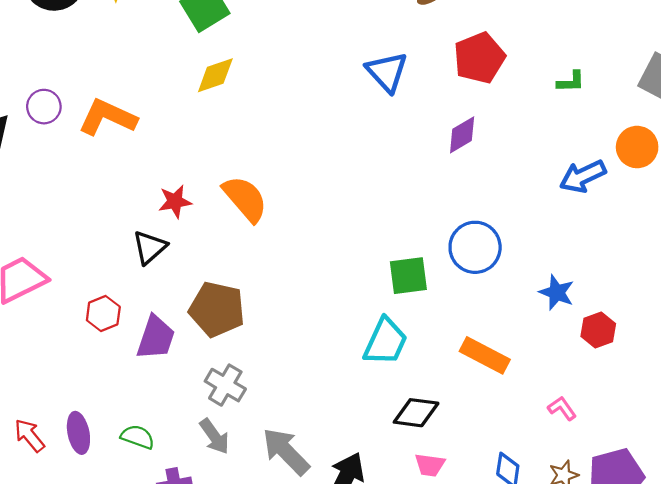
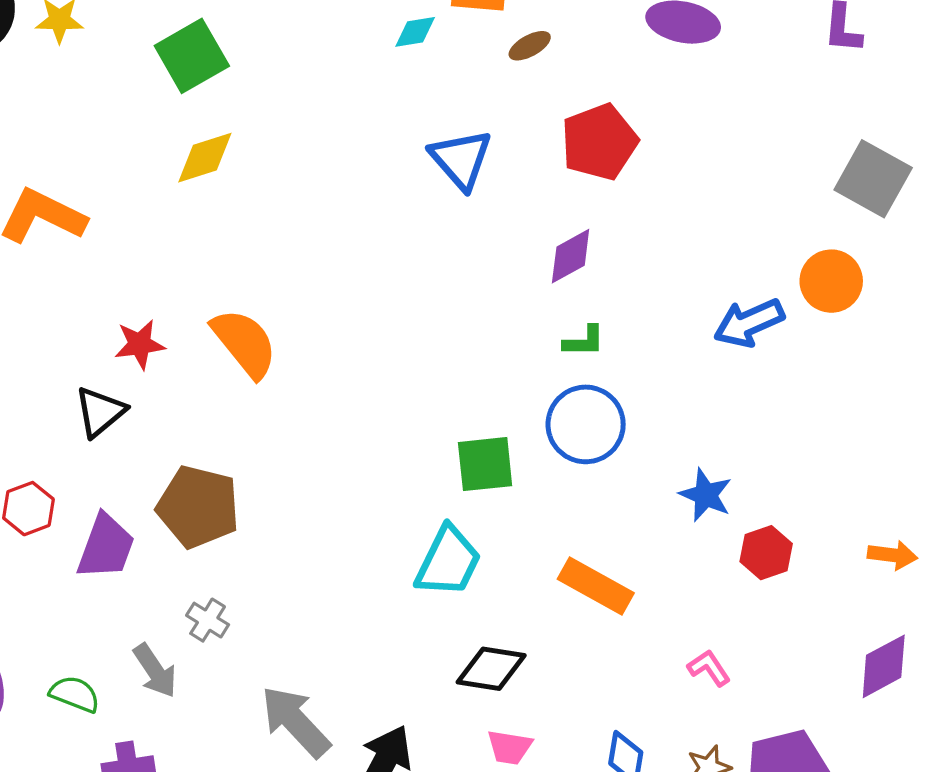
green L-shape: (571, 82) -> (584, 341), moved
gray cross: (225, 385) -> (208, 620), size x0.7
gray arrow: (214, 436) -> (155, 671), moved

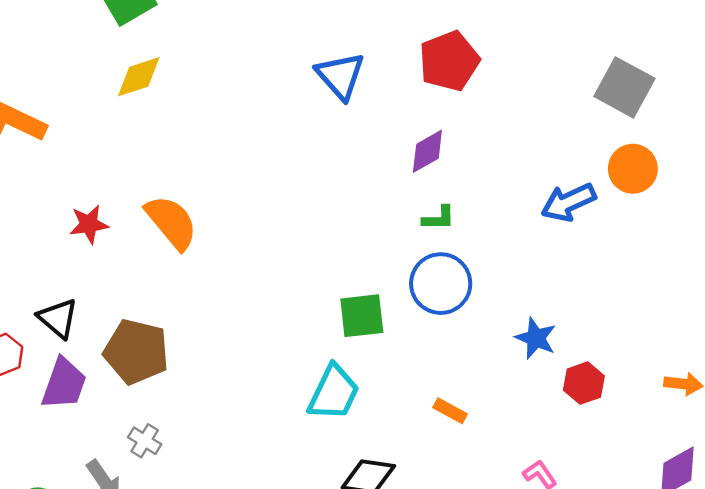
gray square: (873, 179) -> (624, 87), moved
black triangle: (100, 412) -> (58, 318), moved, turned -39
orange rectangle: (596, 586) -> (450, 411), size x0.6

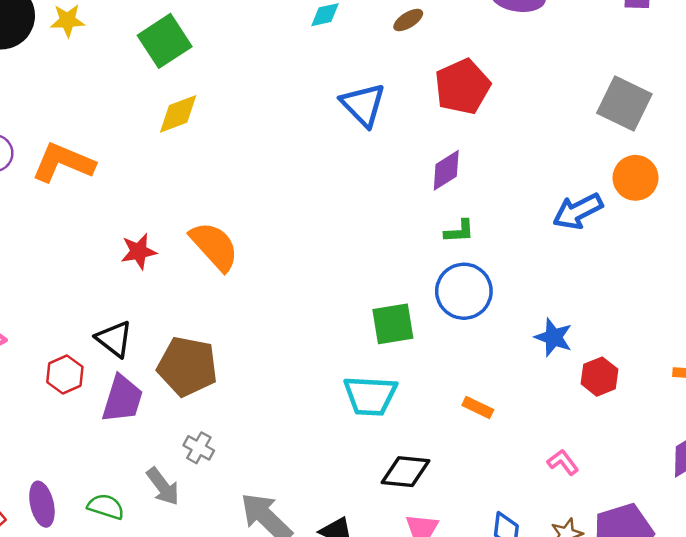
cyan trapezoid: (334, 393) -> (370, 396), turned 70

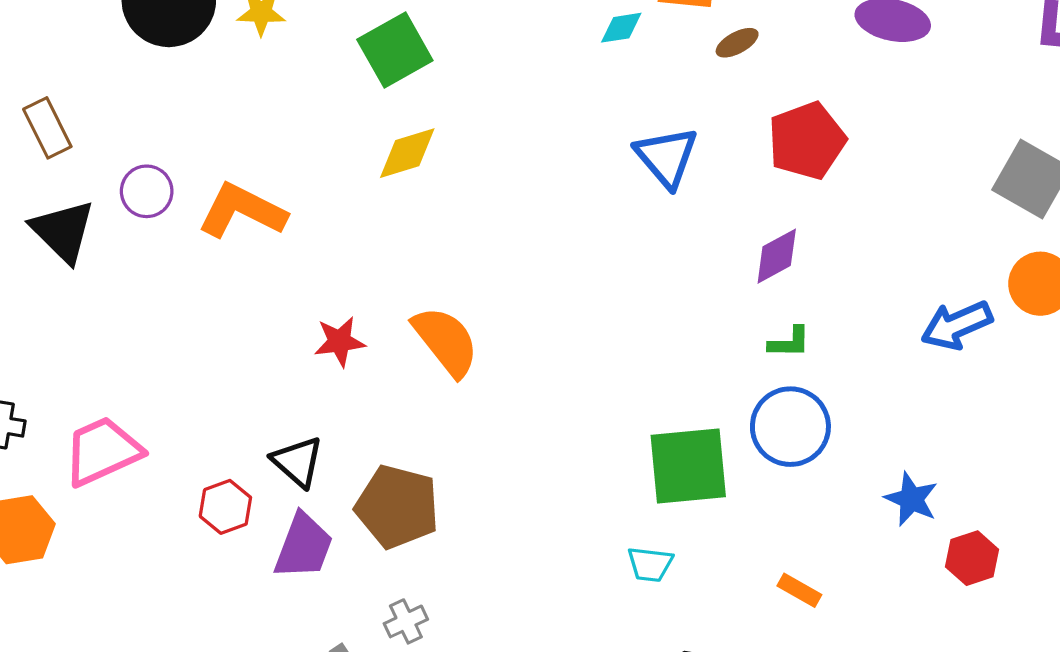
green square: (393, 324) -> (688, 466), size x1.4
cyan trapezoid: (370, 396) -> (650, 564), size x0.6
gray cross: (199, 448) -> (406, 621), turned 32

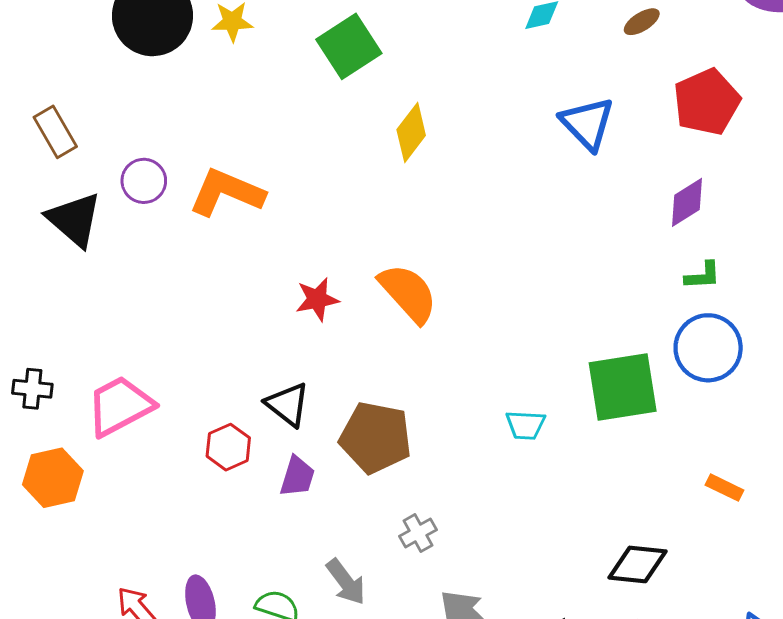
yellow diamond: (407, 153) -> (411, 132), moved, turned -32
purple trapezoid: (304, 546) -> (297, 476), size x0.7
cyan trapezoid: (650, 564) -> (526, 425), moved
gray cross: (406, 621) -> (418, 533), moved

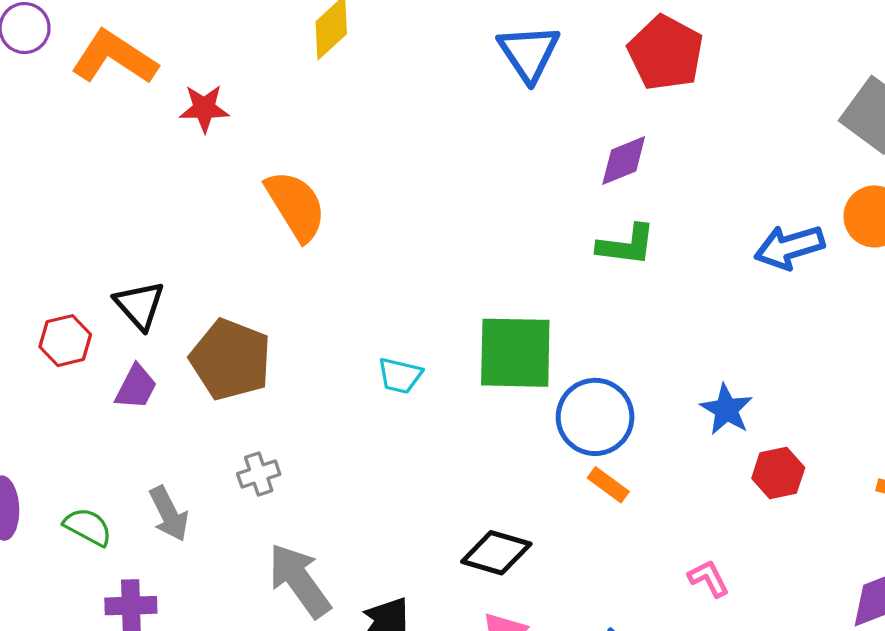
red pentagon: (707, 102) -> (666, 53), turned -30
green L-shape: (703, 276) -> (626, 245), size x1.4
red star: (317, 299) -> (204, 108), moved
blue circle: (708, 348) -> (595, 417), moved

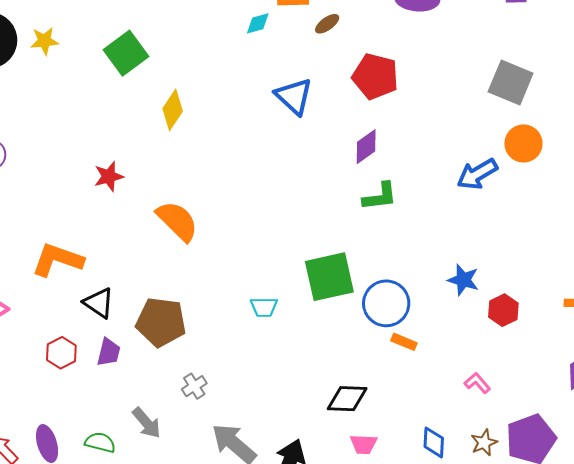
orange L-shape: (114, 57) -> (57, 260), moved
red hexagon: (65, 341) -> (61, 353), moved

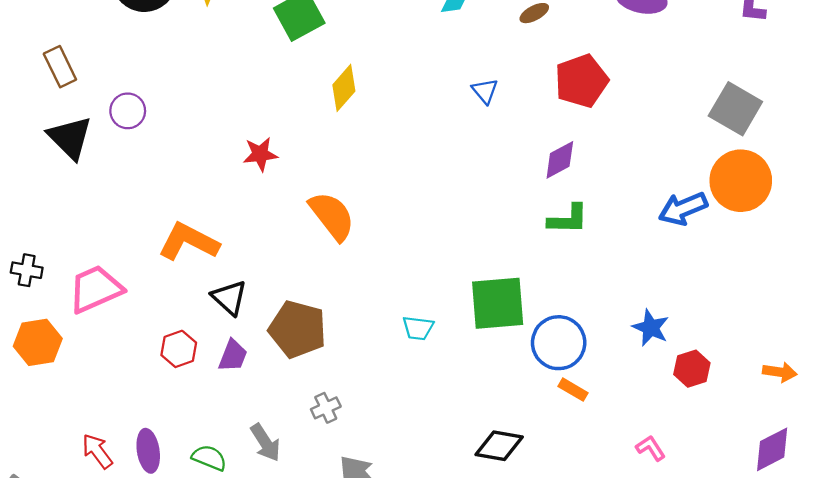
red pentagon: (375, 76) -> (581, 81), turned 30
blue triangle: (294, 96) -> (485, 91), size x0.6
orange circle: (523, 143) -> (741, 181), size x1.4

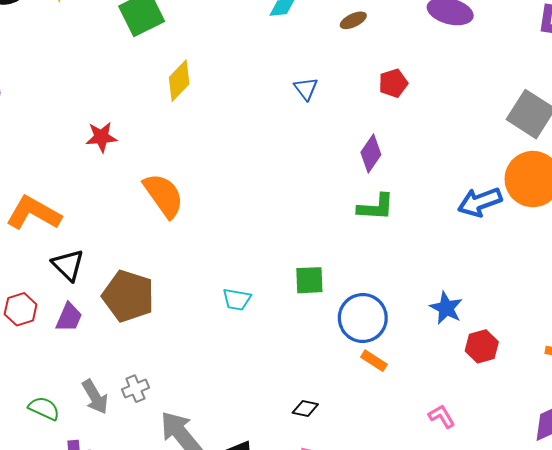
red pentagon: (581, 81) -> (393, 83), size x0.6
purple diamond: (560, 160) -> (371, 153), turned -30
green square: (498, 303) -> (309, 280), size x0.6
gray cross: (326, 408) -> (135, 389), moved
black diamond: (499, 446) -> (305, 408), size x0.6

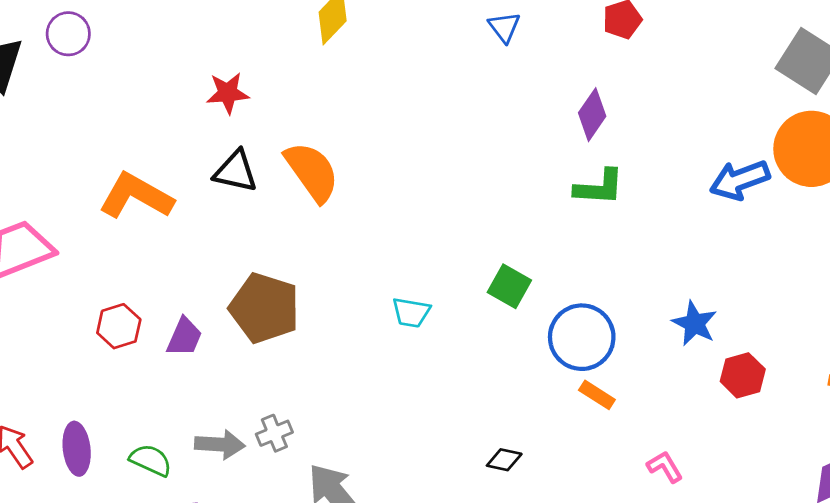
black triangle: (68, 265) -> (236, 171), moved, turned -32
green square: (309, 280) -> (509, 286), turned 32
gray arrow: (95, 397) -> (220, 444), turned -56
pink L-shape: (442, 416) -> (665, 467), moved

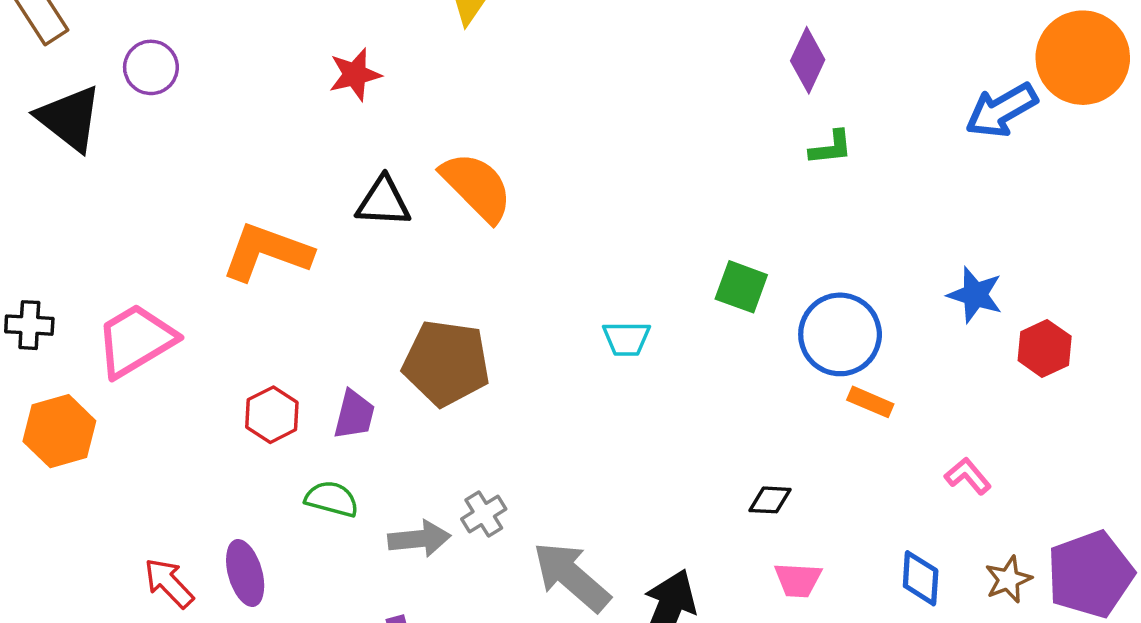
red star: (228, 93) -> (355, 74), moved
green L-shape: (599, 187) -> (831, 148), size x0.7
green semicircle: (151, 460) -> (332, 499), moved

